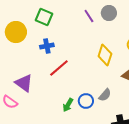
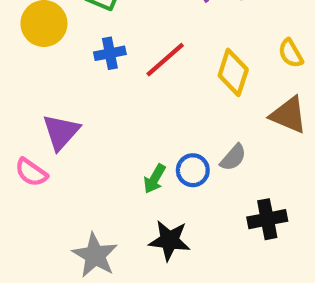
red line: (59, 68) -> (165, 60), moved
purple triangle: (24, 83) -> (61, 132), turned 36

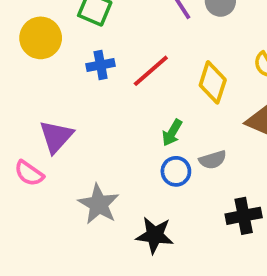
gray semicircle: (233, 157) -> (213, 160), turned 32
green arrow: (155, 179) -> (172, 133), moved
gray star: (95, 255) -> (99, 204), moved

